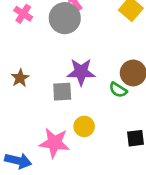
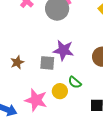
brown star: (20, 78) -> (17, 62), moved
green semicircle: (118, 90) -> (75, 82), moved

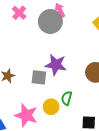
green semicircle: (75, 82) -> (67, 98), turned 64

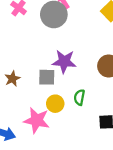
yellow circle: (51, 107) -> (55, 104), moved

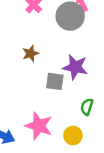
brown star: (12, 79) -> (31, 53), moved
yellow circle: (55, 104) -> (73, 136), moved

